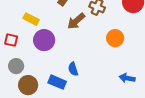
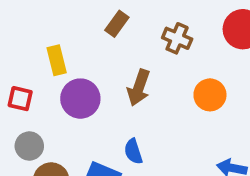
yellow rectangle: (31, 19) -> (57, 60), turned 49
brown arrow: (76, 21) -> (139, 88), moved, turned -30

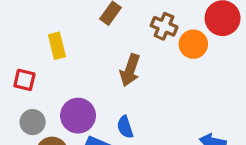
orange circle: (210, 95) -> (193, 44), moved
purple circle: (80, 99) -> (78, 116), moved

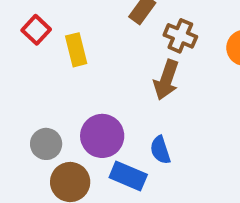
brown cross: (164, 26) -> (180, 36), moved
red square: (24, 80) -> (36, 30), moved, turned 30

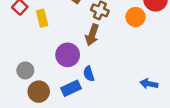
purple circle: (102, 136) -> (68, 55), moved
blue rectangle: (128, 176) -> (71, 88), turned -48

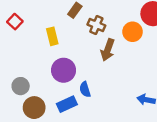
yellow rectangle: (42, 18) -> (52, 36), moved
brown arrow: (92, 35) -> (108, 50), moved

